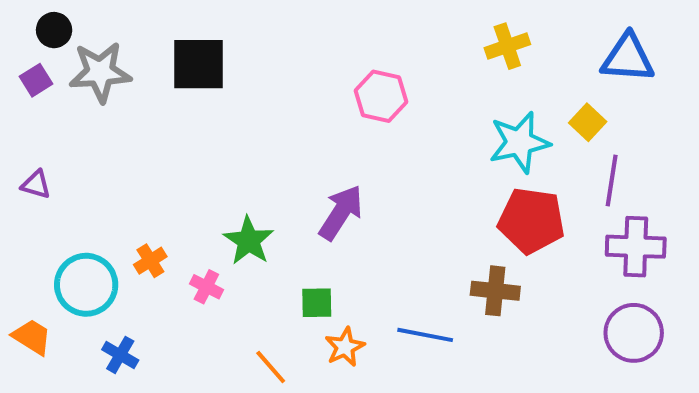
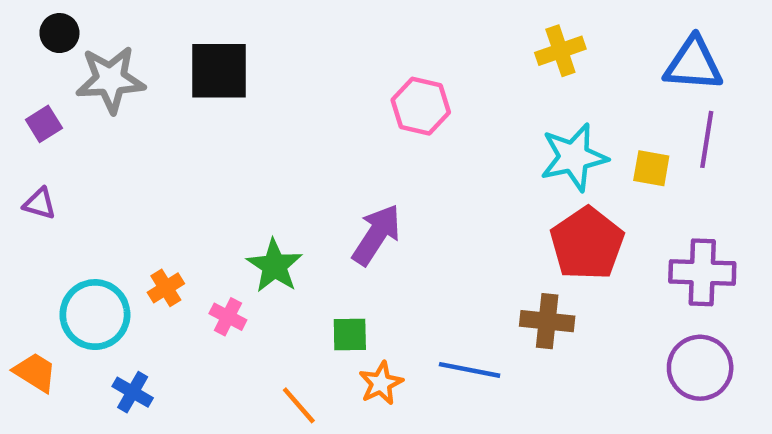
purple square: (36, 80) -> (44, 124), moved
yellow square: (588, 122) -> (651, 168), moved, turned -33
purple line: (612, 180) -> (707, 139), moved
red pentagon: (531, 221) -> (587, 244), turned 30

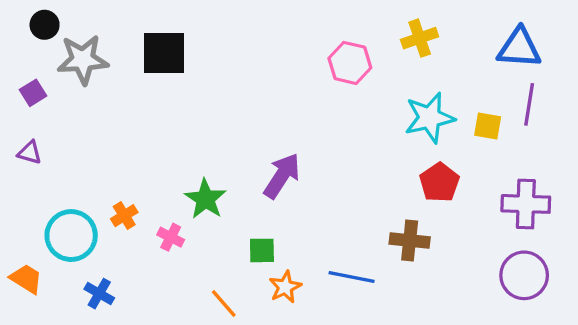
pink hexagon: (421, 106) -> (350, 63), moved
red pentagon: (587, 244) -> (439, 182), size x0.7

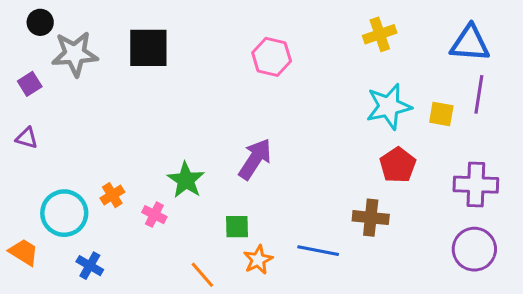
pink hexagon: (350, 63) -> (272, 57), moved

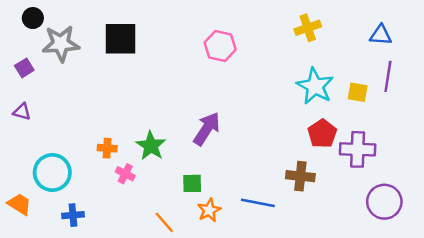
blue triangle: (470, 43) -> (381, 35), size x0.7
cyan star: (389, 106) -> (315, 86), turned -30
purple cross: (476, 185) -> (358, 149), moved
orange cross: (112, 195) -> (107, 148), moved, turned 36
blue cross: (90, 266) -> (73, 215), turned -35

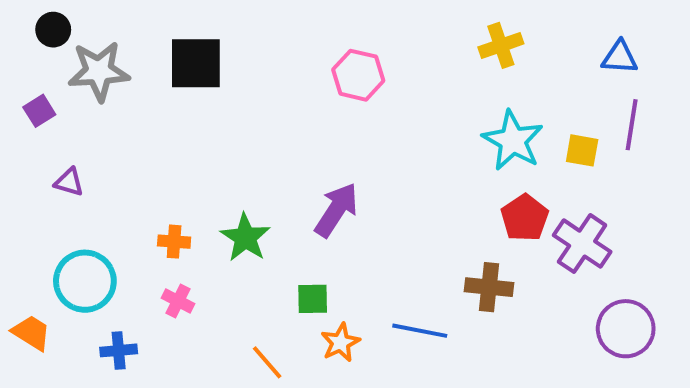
purple triangle: (22, 112) -> (69, 182), moved
purple cross: (358, 149) -> (582, 244), turned 32
pink cross: (125, 174) -> (178, 301), moved

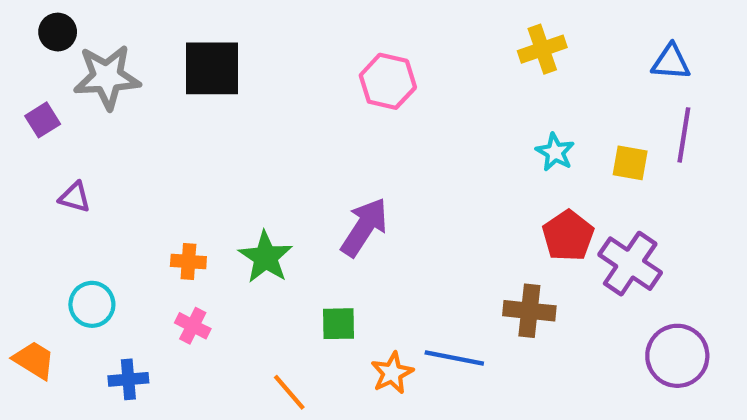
cyan star: (513, 141) -> (555, 152), size x0.6
cyan circle: (85, 281) -> (92, 304), size x0.7
orange star: (340, 343) -> (392, 373), moved

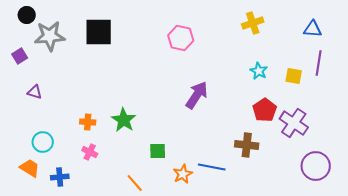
purple arrow: (364, 227) -> (197, 95), moved
orange trapezoid: (34, 360) -> (30, 168), moved

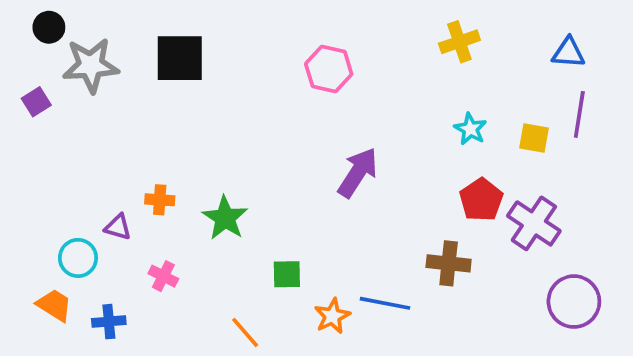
purple triangle: (35, 92) -> (118, 227), moved
orange cross: (88, 122) -> (160, 200), moved

